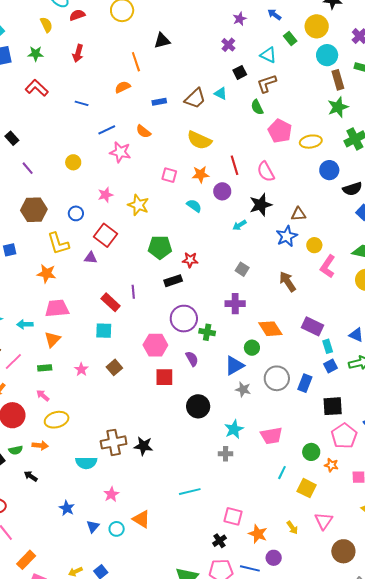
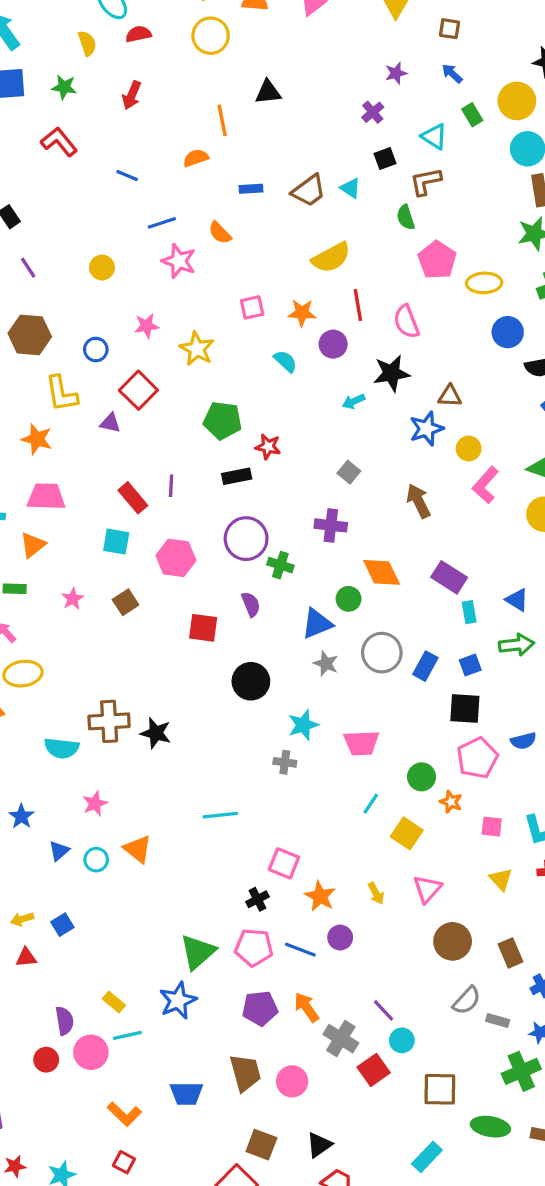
yellow semicircle: (199, 140) -> (331, 258), moved, turned -60
pink square: (169, 175) -> (252, 307), turned -35
pink hexagon: (155, 345) -> (176, 558), moved
blue square: (331, 366) -> (470, 665), moved

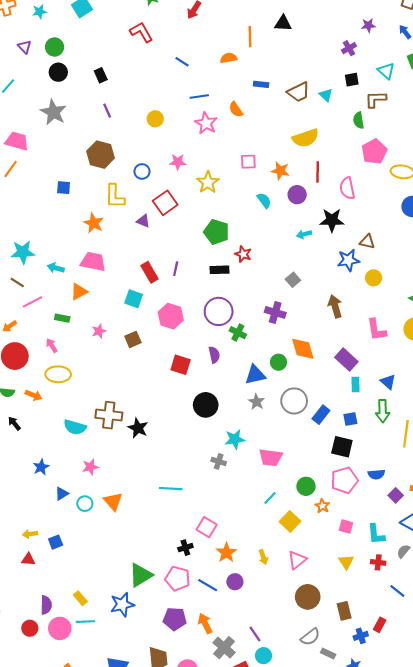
pink L-shape: (485, 485) -> (377, 330), moved, turned -60
green arrow: (516, 645) -> (383, 411), turned 85

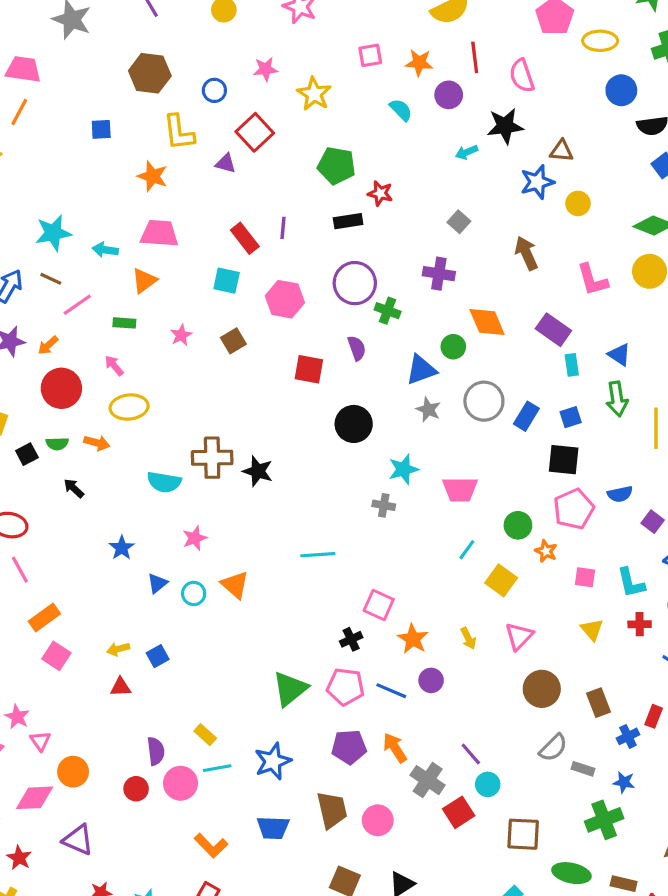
blue star: (122, 605) -> (273, 761), moved

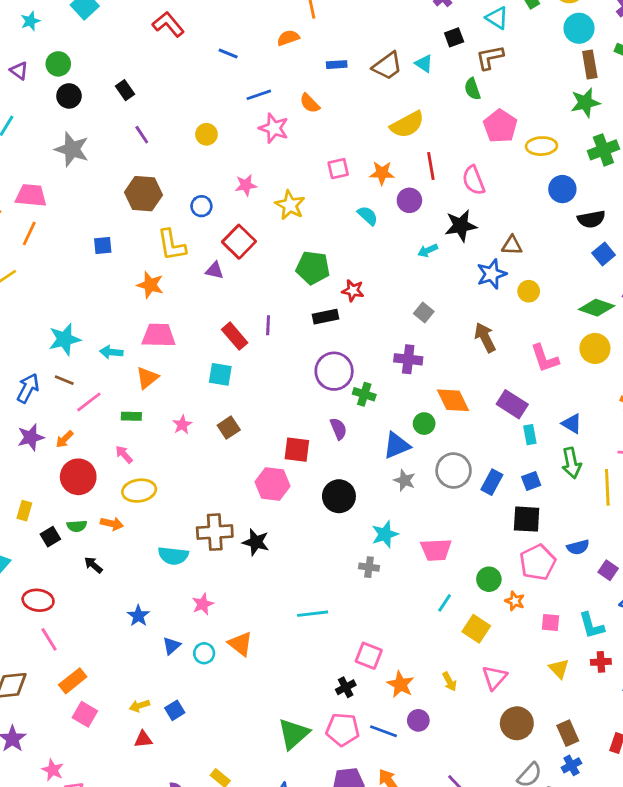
pink hexagon: (285, 299) -> (272, 484), moved
blue cross: (628, 736) -> (571, 765), moved

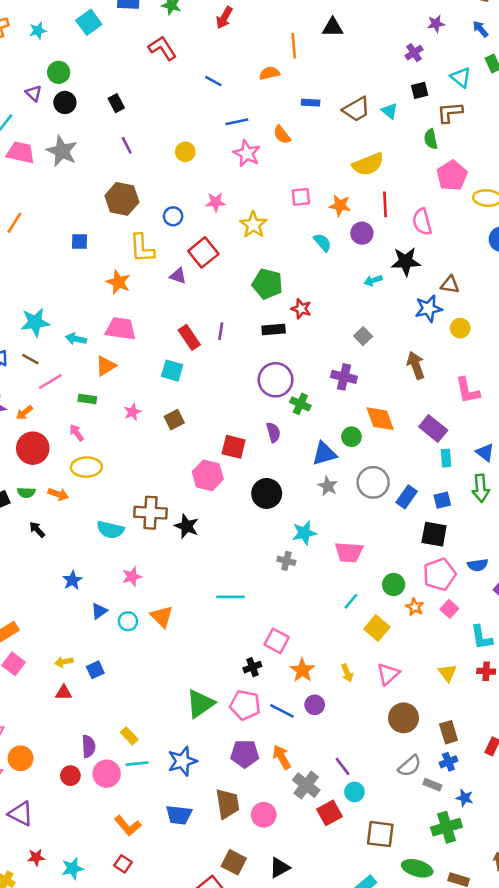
purple triangle: (19, 71) -> (34, 93), moved
pink trapezoid: (31, 195) -> (21, 153), moved
pink square: (551, 622) -> (449, 609), moved, turned 30

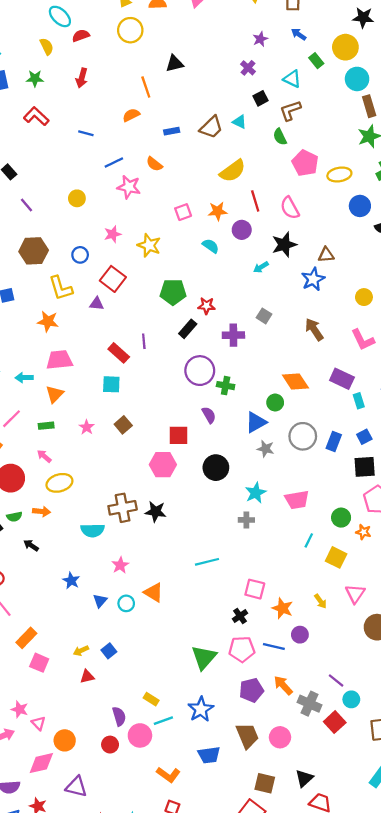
yellow circle: (460, 328) -> (364, 297), moved
black rectangle: (274, 329) -> (188, 329), turned -30
purple cross: (344, 377) -> (233, 335), moved

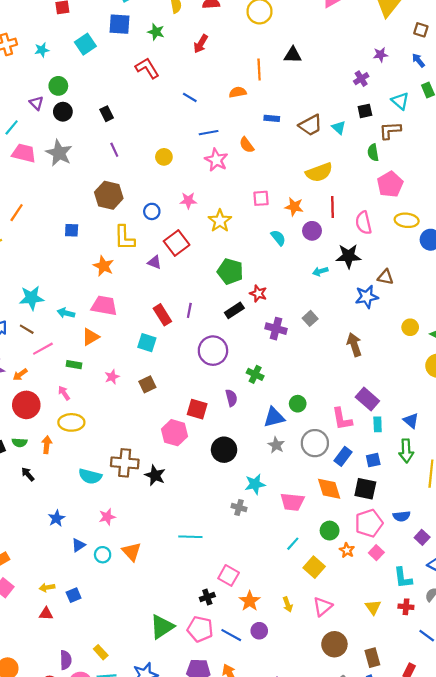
yellow ellipse: (339, 174) -> (407, 220), moved
pink L-shape: (363, 340) -> (342, 419), moved
purple circle: (200, 371) -> (213, 351), moved
orange diamond: (295, 381) -> (329, 489), moved
orange arrow: (41, 511) -> (47, 445), turned -105

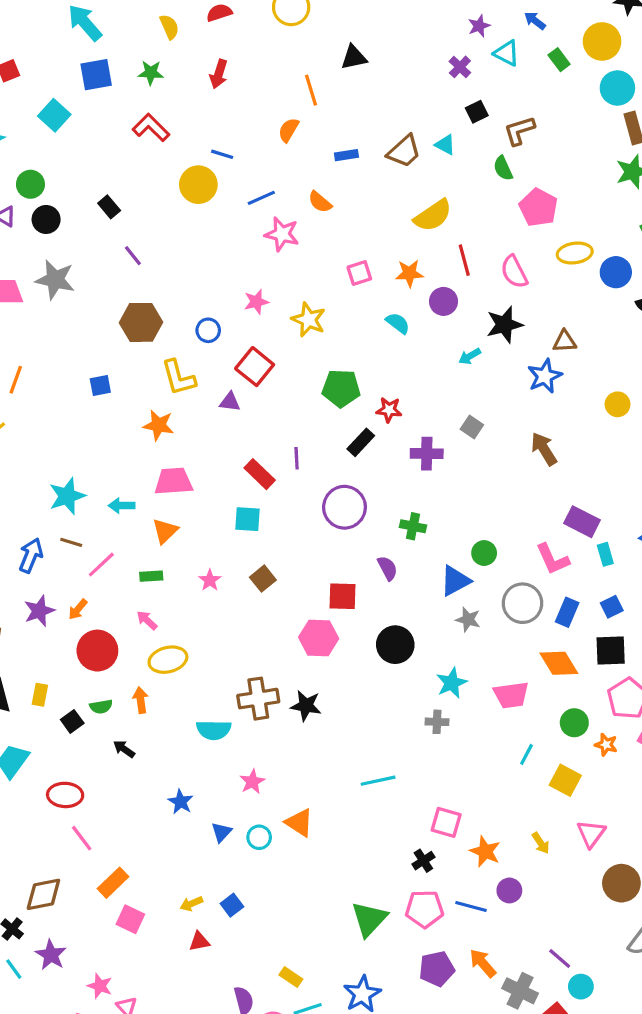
orange semicircle: (238, 92) -> (288, 130), turned -35
cyan triangle: (400, 101) -> (507, 53), moved
yellow circle: (164, 157) -> (198, 185), moved, size x1.5

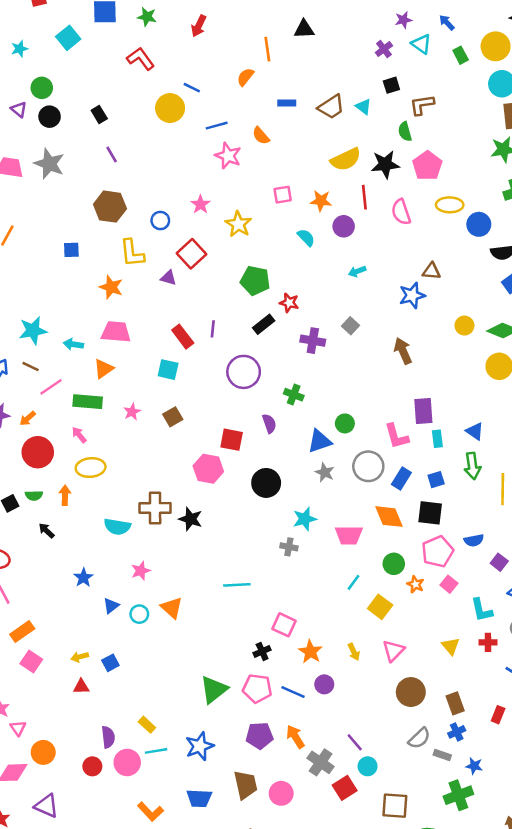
pink star: (256, 302) -> (201, 204), turned -30
black star: (504, 325) -> (385, 164), moved
purple rectangle: (582, 522) -> (423, 411), turned 50
green rectangle: (151, 576) -> (88, 402), size x1.6

